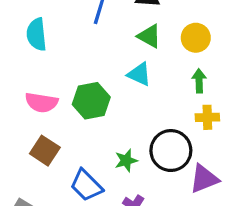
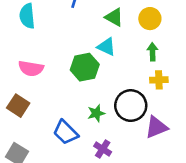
green hexagon: (91, 101) -> (85, 67), moved
brown square: (45, 151) -> (18, 106), moved

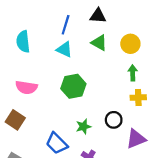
cyan triangle: (106, 47) -> (64, 49), moved
black circle: (131, 106) -> (114, 120), size x0.6

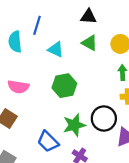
blue line: (66, 25) -> (37, 25), moved
black circle: (114, 120) -> (104, 119), size x1.5
green star: (83, 127) -> (74, 125), size x1.5

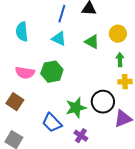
blue line: (37, 25) -> (62, 14), moved
green triangle: (90, 43) -> (92, 42), moved
green hexagon: (64, 86) -> (52, 72), moved

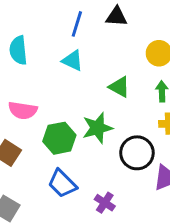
green triangle: (92, 42) -> (119, 87), moved
green hexagon: (52, 72) -> (59, 138), moved
green star: (76, 108) -> (97, 128), moved

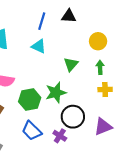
green triangle: (119, 87) -> (71, 64), turned 42
black circle: (137, 153) -> (73, 117), moved
purple cross: (105, 203) -> (60, 136), moved

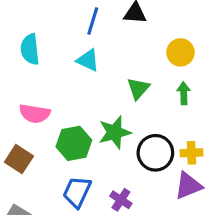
yellow cross: (105, 90) -> (191, 153), moved
black circle: (73, 117) -> (155, 153), moved
blue trapezoid: (32, 131) -> (77, 192), turned 70

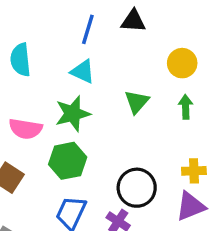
green star: (115, 132) -> (73, 114), moved
black circle: (155, 153) -> (137, 188), moved

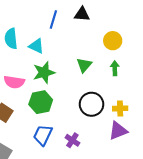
cyan triangle: (83, 72) -> (36, 46), moved
black circle: (137, 188) -> (92, 104), moved

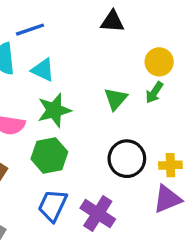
blue line: (53, 20) -> (30, 30), moved, turned 54
green arrow: (115, 68) -> (154, 92), moved, turned -144
purple cross: (72, 140) -> (98, 214), size x1.5

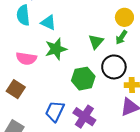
green hexagon: (49, 155) -> (83, 79), moved
black circle: (127, 159) -> (114, 67), moved

